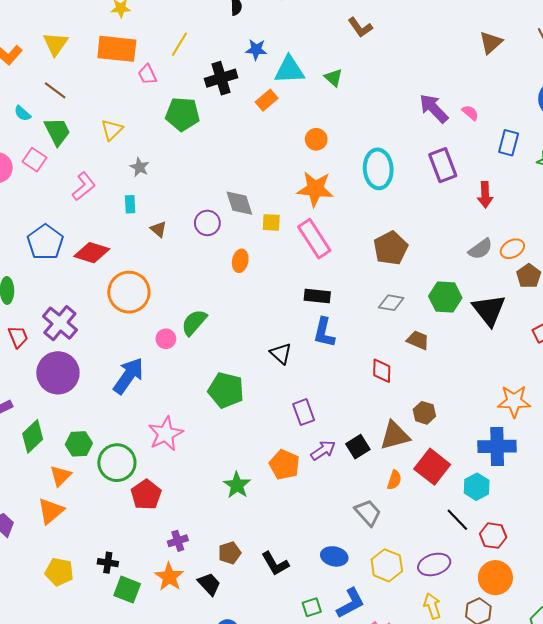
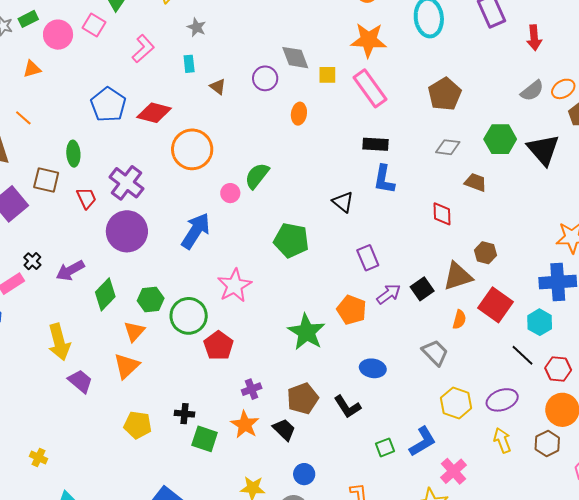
green star: (237, 485) -> (306, 332), size x1.4
brown pentagon: (230, 553) -> (303, 398), size x1.4
blue ellipse: (334, 556) -> (373, 368), moved

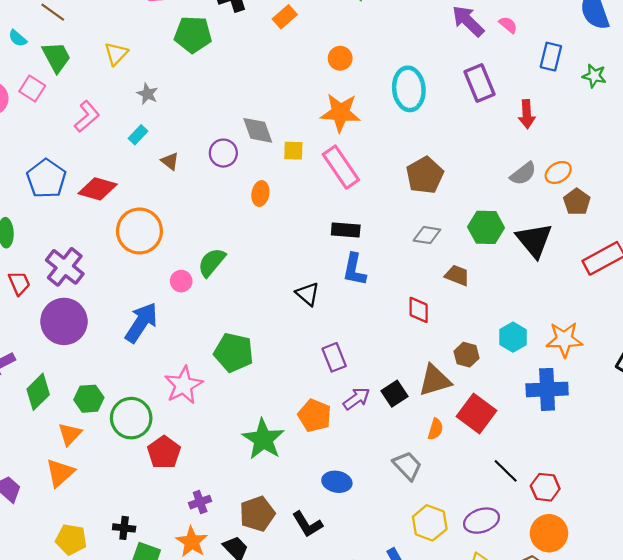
cyan rectangle: (189, 64) -> (138, 135), turned 48
green pentagon: (291, 240) -> (234, 352), moved
cyan hexagon: (540, 322) -> (513, 337), moved

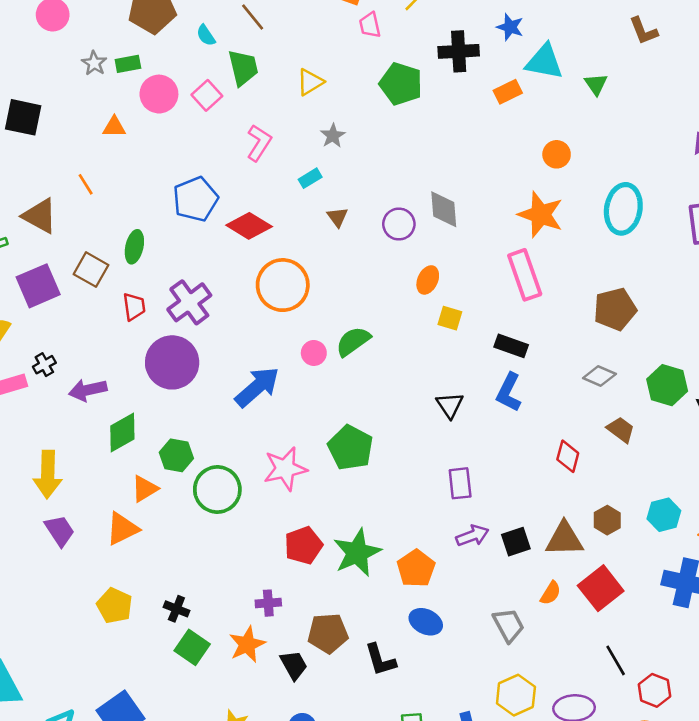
pink L-shape: (87, 117) -> (259, 143), turned -32
yellow square: (293, 151) -> (450, 318), moved
orange pentagon: (315, 416) -> (416, 568), moved
red pentagon: (164, 452) -> (303, 545), moved

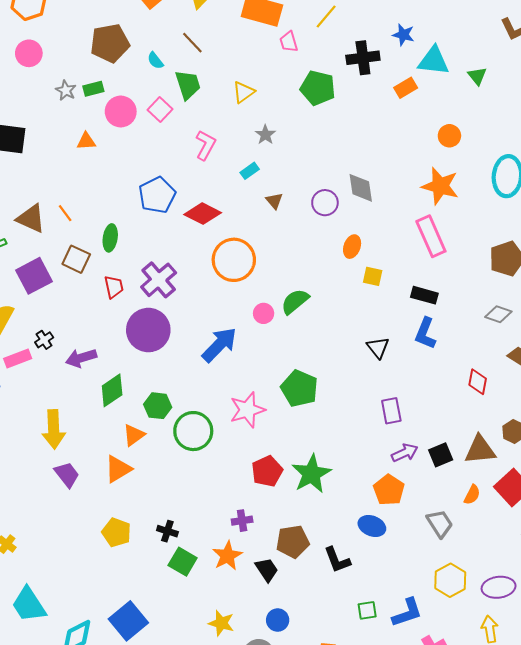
orange line: (86, 184) -> (65, 213), moved
orange pentagon: (416, 568) -> (389, 490), moved

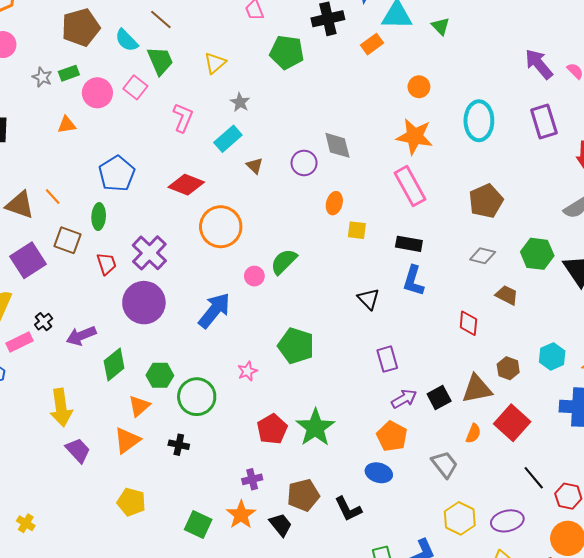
cyan semicircle: (155, 61) -> (127, 40), size x1.4
cyan rectangle: (250, 171) -> (228, 139), size x1.5
blue pentagon: (157, 195) -> (117, 174), moved
pink star: (247, 410) -> (247, 371), size x0.6
black cross: (167, 531) -> (179, 445), moved

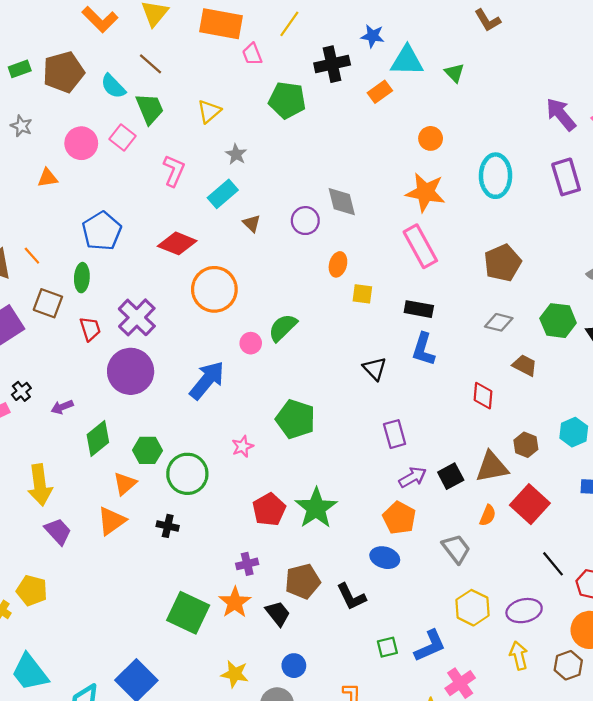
green rectangle: (69, 73) -> (20, 69), moved
purple arrow: (81, 336) -> (62, 407), size x0.7
yellow pentagon: (131, 502) -> (32, 590), moved
green square: (198, 524) -> (188, 613), size x1.4

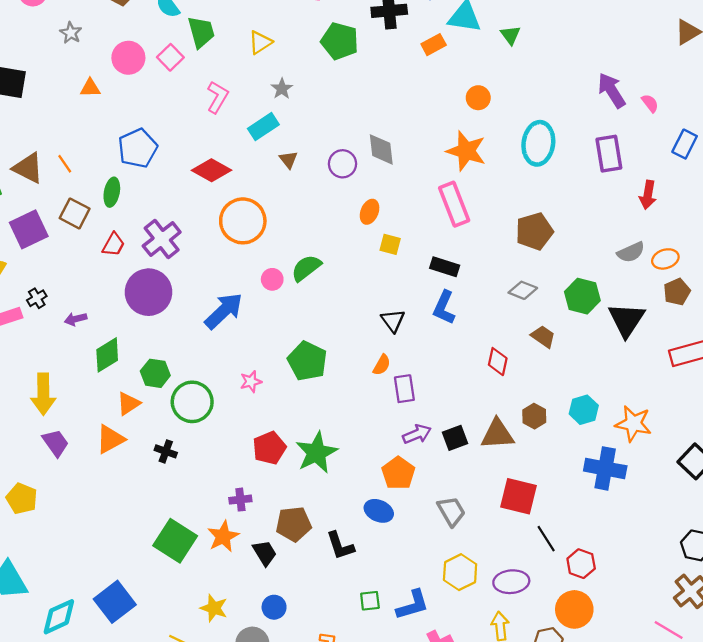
red trapezoid: (90, 329) -> (113, 244), turned 40
red square: (530, 504) -> (519, 496), moved, turned -36
orange semicircle: (488, 515) -> (382, 365), moved

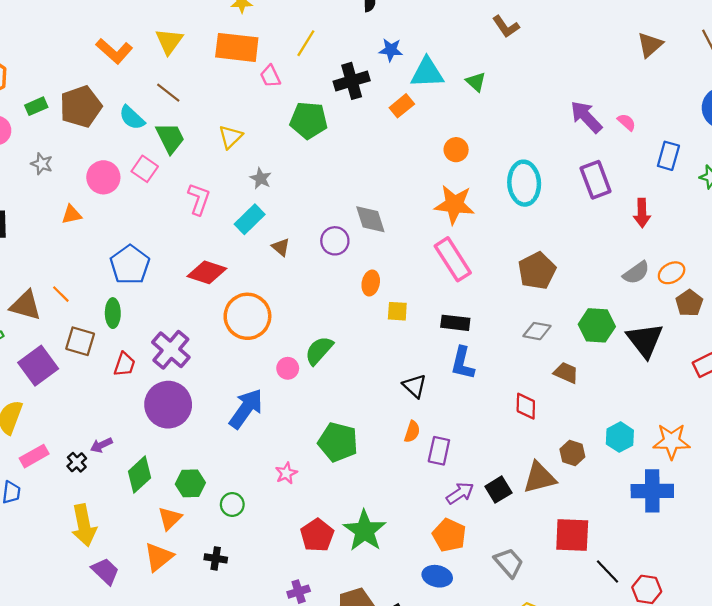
black cross: (37, 298) -> (77, 462), moved
purple rectangle: (404, 389) -> (439, 451), turned 32
green circle: (192, 402) -> (232, 504), size x0.6

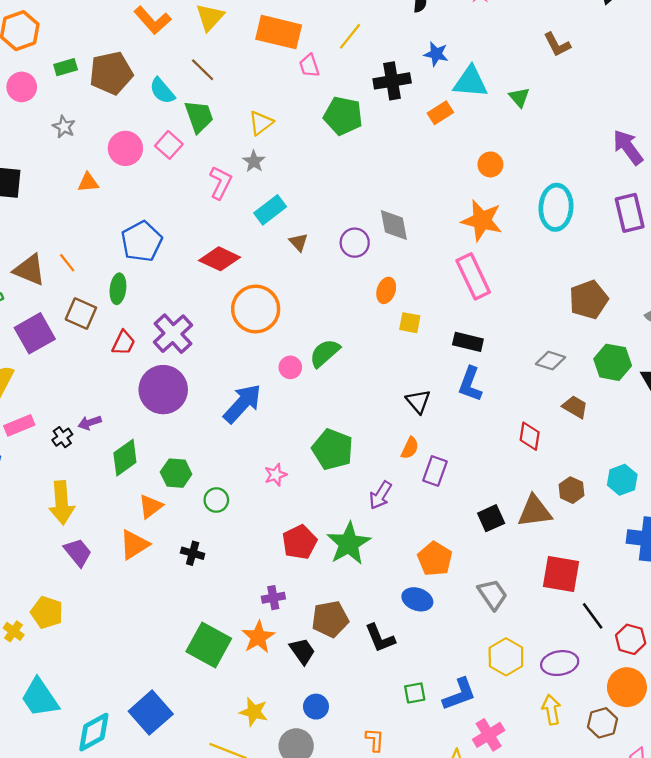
gray star: (261, 178) -> (254, 161), moved
brown pentagon: (537, 271) -> (589, 300), moved
purple arrow: (460, 493) -> (380, 495), moved, turned 148

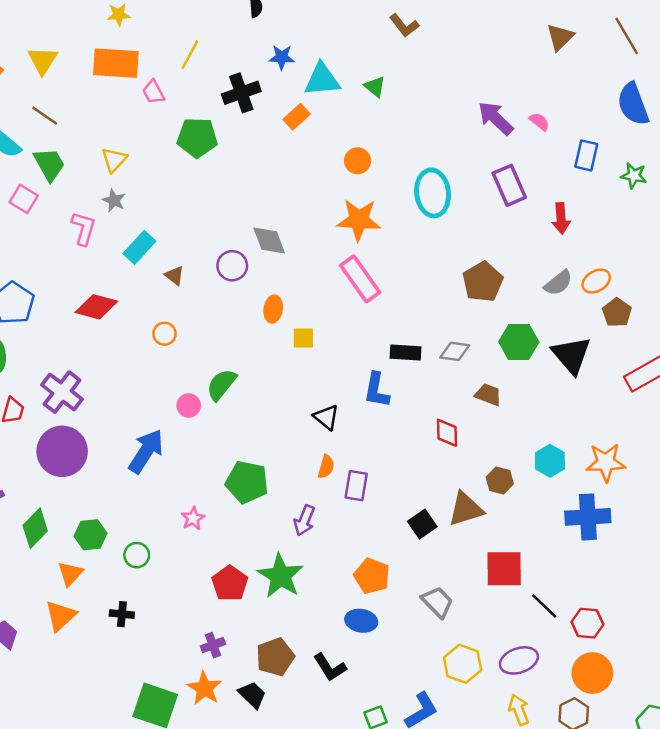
orange circle: (256, 309) -> (164, 334), moved, size x0.5
black rectangle: (468, 342) -> (406, 352), moved

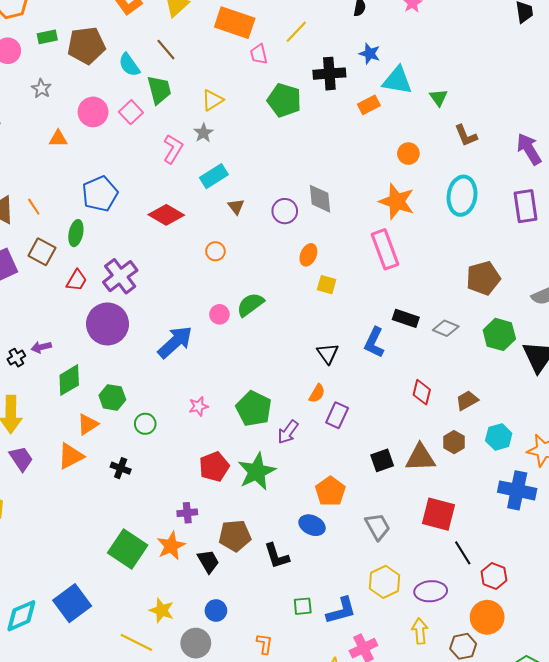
brown L-shape: (404, 26) -> (466, 136), moved
brown trapezoid: (488, 395) -> (467, 400), moved, turned -65
green pentagon: (247, 482) -> (254, 409), moved

